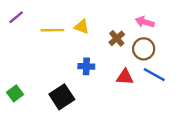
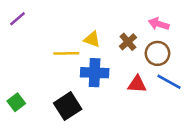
yellow triangle: (82, 27) -> (92, 39), moved
yellow line: (52, 30) -> (66, 53), moved
blue cross: (86, 66) -> (95, 73), size x1.5

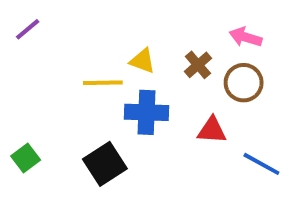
blue line: (169, 82) -> (261, 164), moved

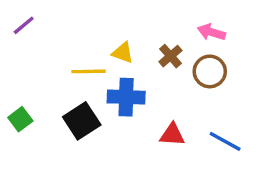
red triangle: (212, 130) -> (172, 135), moved
green square: (26, 158) -> (20, 119), moved
black square: (105, 164) -> (82, 121), moved

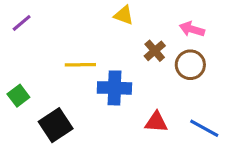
yellow triangle: (123, 53) -> (124, 15), moved
green square: (20, 119) -> (18, 96), moved
black square: (82, 121) -> (56, 125), moved

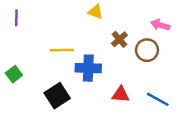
purple line: (22, 23) -> (16, 18), turned -49
pink arrow: (192, 29) -> (160, 25), moved
black square: (56, 125) -> (57, 96), moved

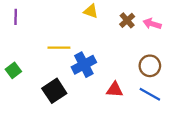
brown cross: (119, 39) -> (127, 20), moved
brown circle: (147, 50) -> (150, 66), moved
blue cross: (88, 68) -> (84, 65), turned -30

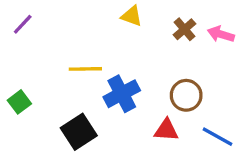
purple line: (16, 17) -> (23, 24), turned 42
brown circle: (150, 66) -> (186, 95), moved

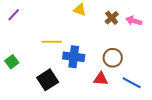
blue cross: (122, 94) -> (74, 57), turned 35

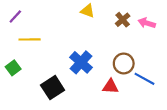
yellow line: (52, 42) -> (30, 39), moved
blue cross: (74, 57) -> (81, 62), turned 35
blue line: (132, 83) -> (144, 79), moved

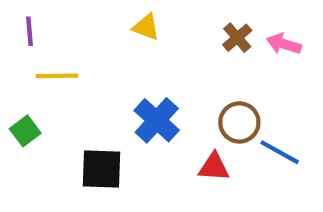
yellow triangle: (88, 11) -> (146, 27), moved
purple line: (15, 16) -> (29, 31), turned -48
black square: (53, 88) -> (102, 169), turned 35

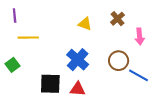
yellow triangle: (146, 27) -> (85, 24), moved
pink arrow: (284, 44) -> (140, 36), moved, turned -112
red triangle: (214, 167) -> (78, 89), moved

